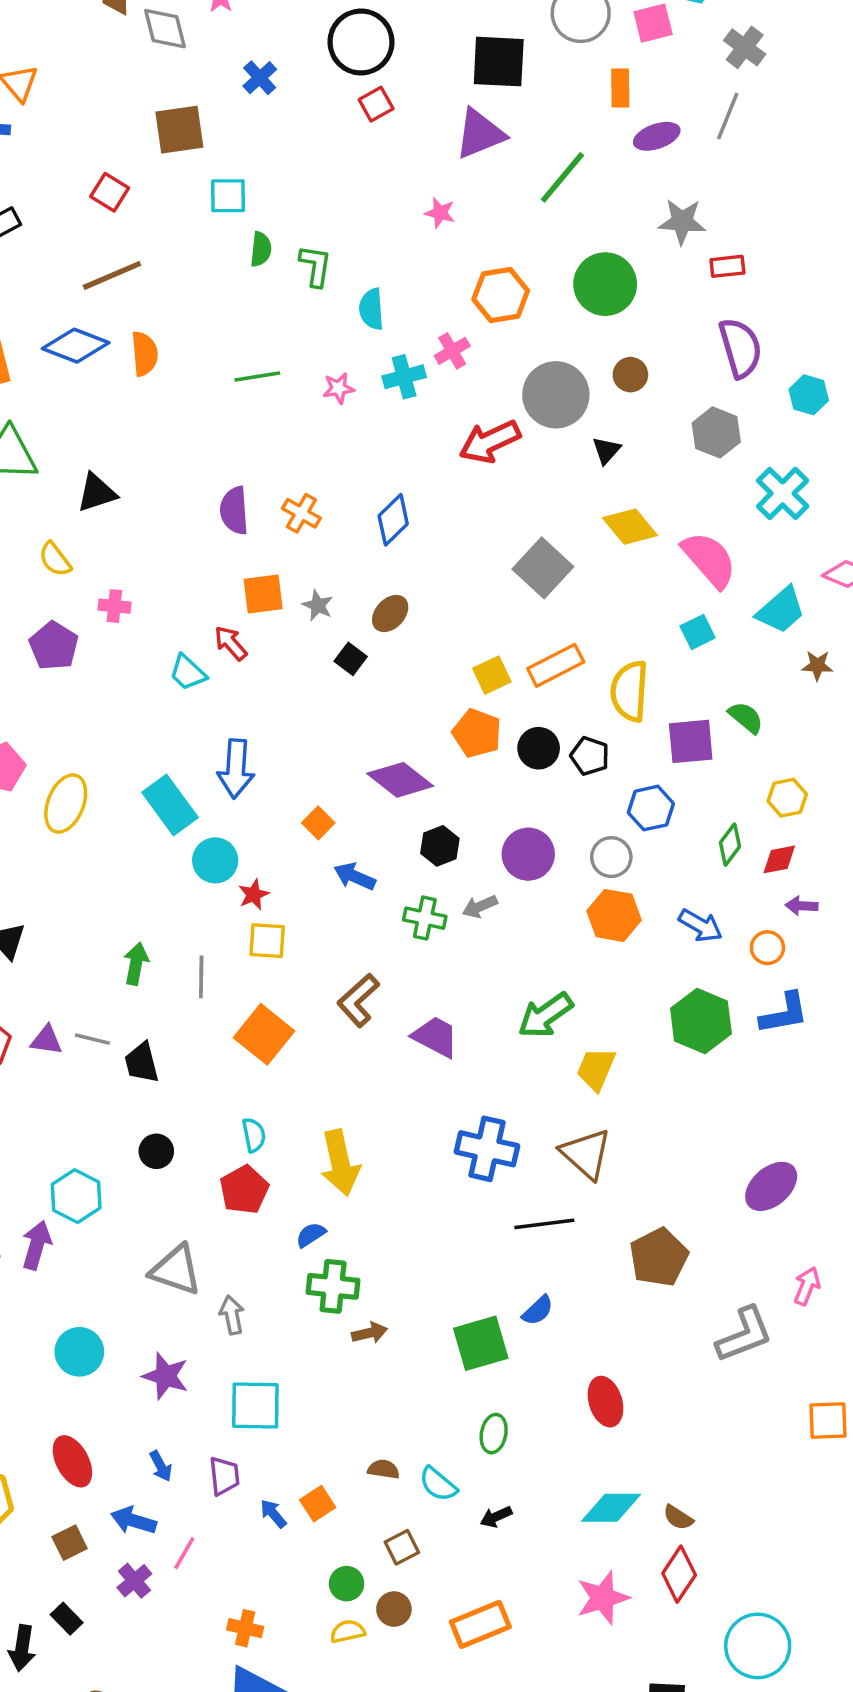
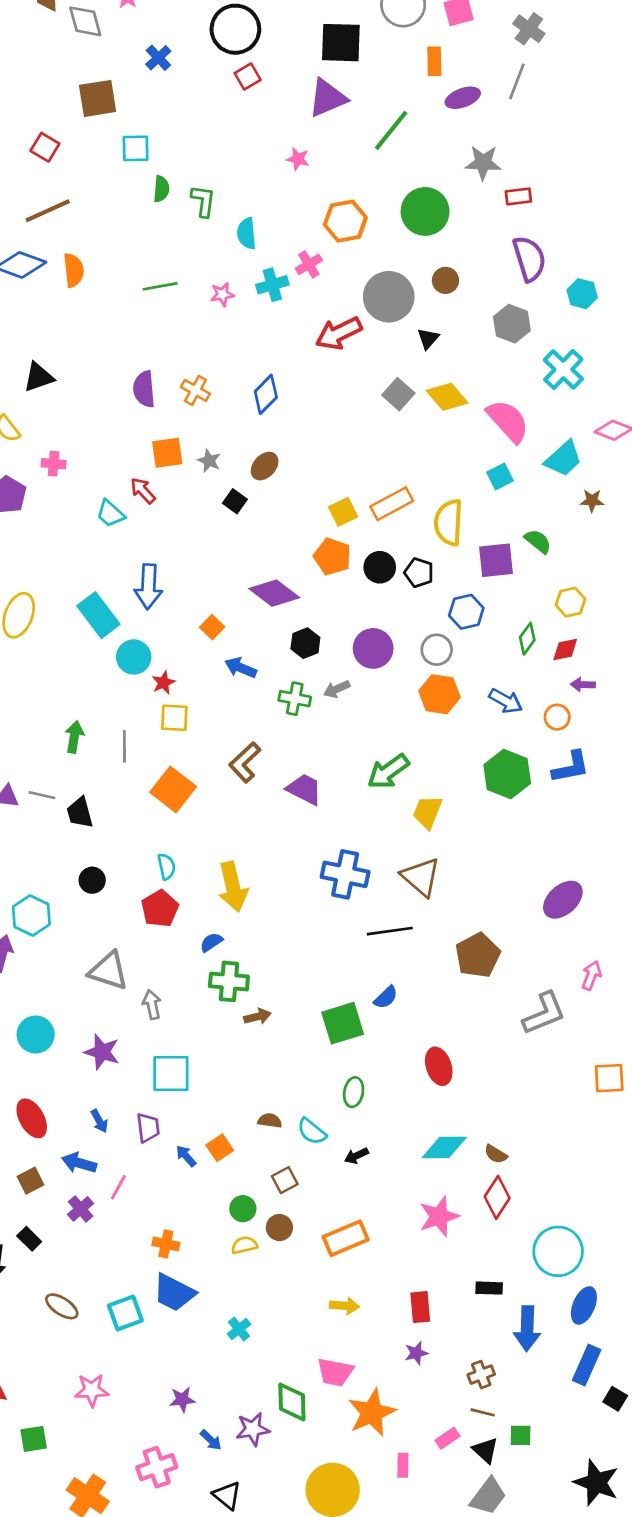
gray square: (543, 568) -> (398, 394), moved, size x0.7

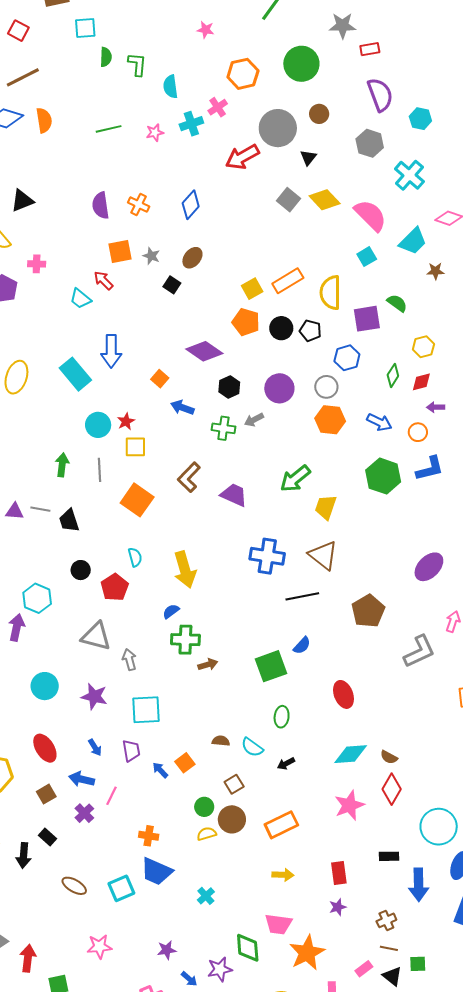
cyan circle: (134, 657) -> (98, 425), moved
red pentagon: (160, 909) -> (115, 587), moved
brown circle: (279, 1228) -> (232, 819), size x1.4

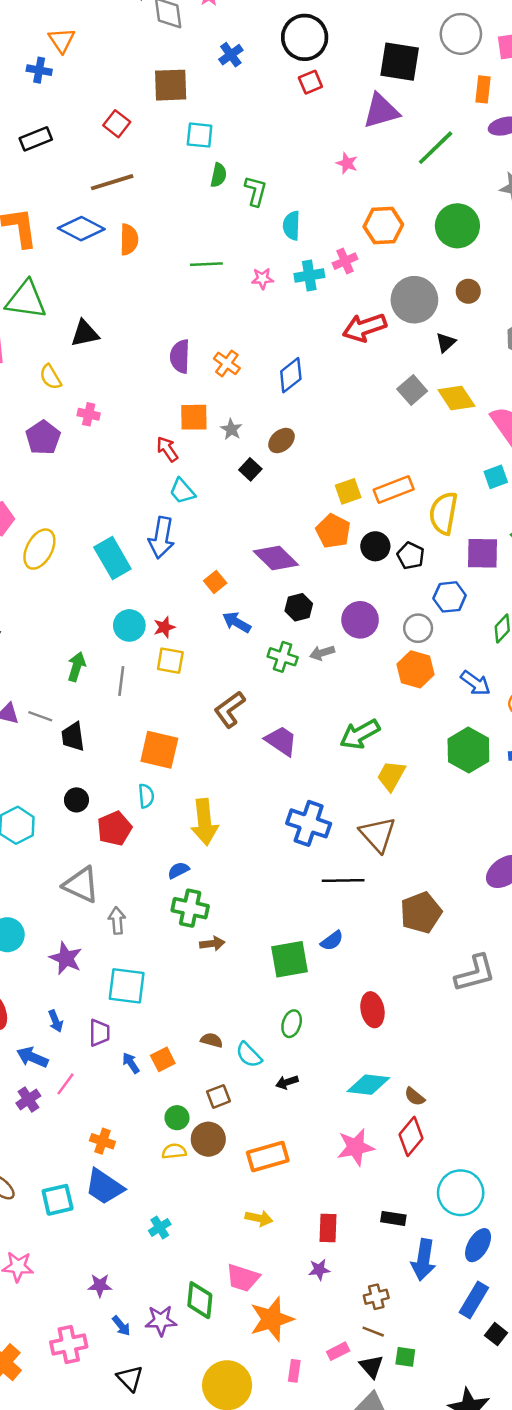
cyan trapezoid: (80, 299) -> (182, 491), moved
orange square: (137, 500) -> (159, 750), moved, turned -32

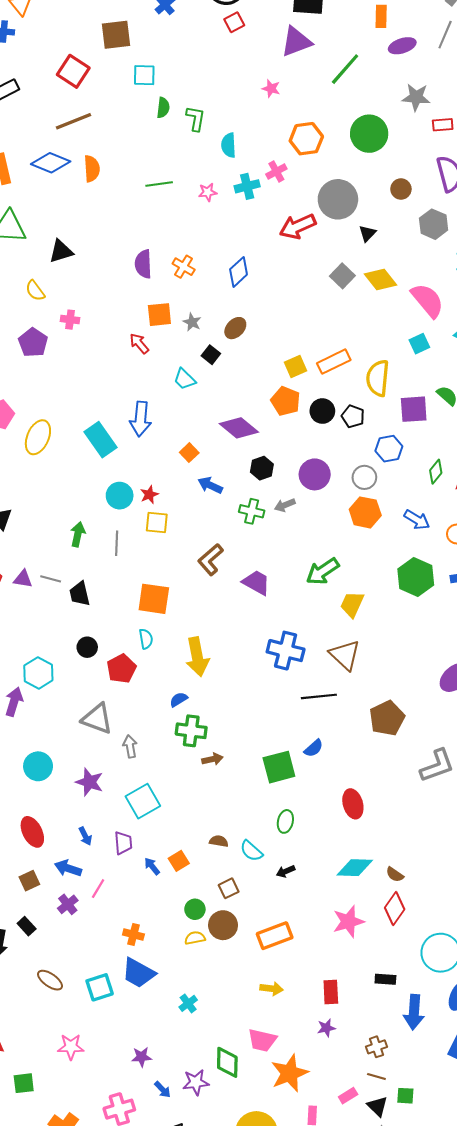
red square: (117, 124) -> (73, 71), size x1.4
brown circle: (468, 291) -> (401, 189), moved
cyan trapezoid: (182, 491) -> (185, 379), moved
cyan square: (127, 986) -> (143, 801), turned -32

